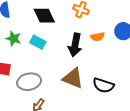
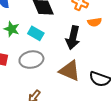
orange semicircle: (98, 37) -> (95, 22), moved
gray ellipse: (29, 82) -> (31, 60), moved

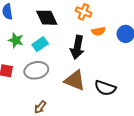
cyan rectangle: (36, 33) -> (40, 44), turned -63

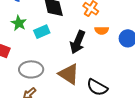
gray ellipse: (36, 70) -> (31, 69), moved

